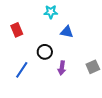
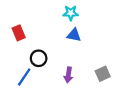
cyan star: (51, 12) -> (71, 13), moved
black circle: (45, 52) -> (39, 58), moved

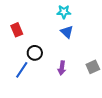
blue triangle: (74, 35) -> (67, 32), turned 32

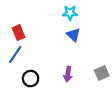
black circle: (35, 53) -> (31, 79), moved
blue line: (22, 70) -> (15, 54), moved

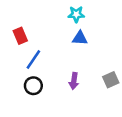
blue triangle: (73, 35) -> (80, 38), turned -40
blue line: (15, 54) -> (33, 60), moved

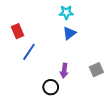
blue triangle: (80, 38) -> (69, 33), turned -40
black circle: (33, 86) -> (51, 87), moved

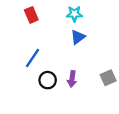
red rectangle: (17, 31) -> (31, 15), moved
black circle: (51, 87) -> (48, 80), moved

